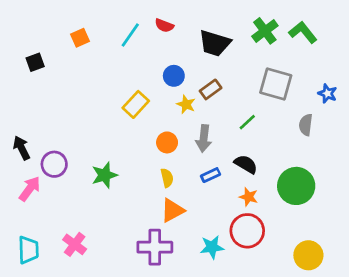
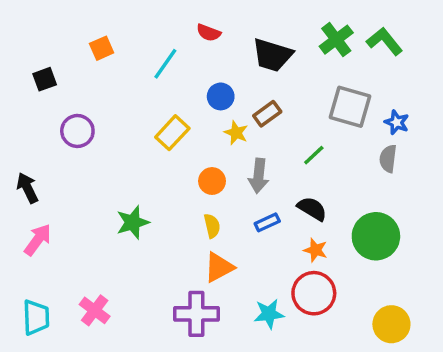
cyan line: (130, 35) -> (165, 64), moved
blue star: (327, 94) -> (397, 122), moved
purple circle: (54, 164) -> (77, 131), moved

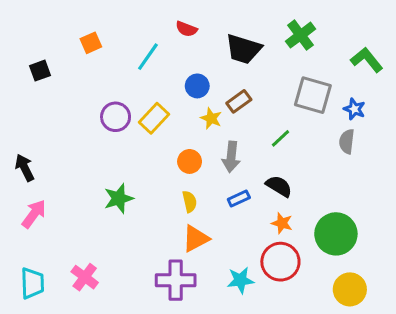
green L-shape: (385, 41) -> (367, 60), moved
purple circle: (77, 131) -> (116, 117), moved
green circle: (376, 236) -> (336, 234), moved

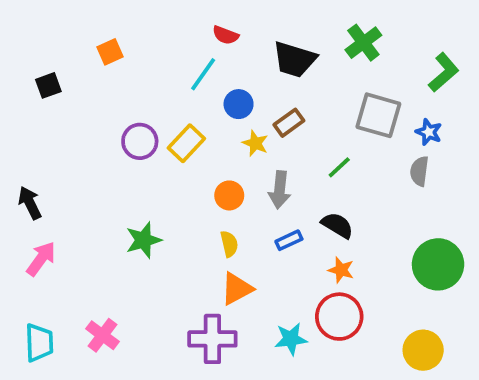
cyan line: (148, 57) -> (203, 74), moved
green L-shape: (367, 60) -> (444, 72), turned 88
green circle: (336, 234) -> (438, 264), moved

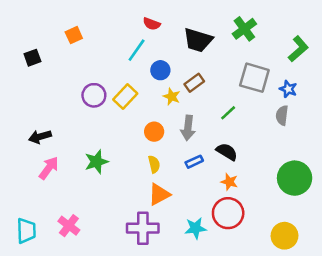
black arrow: (30, 203) -> (40, 137), moved, turned -80
pink arrow: (41, 259) -> (49, 168), moved

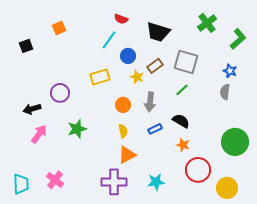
green cross: (244, 29) -> (207, 23), moved
gray square: (254, 78) -> (186, 62), moved
purple circle: (94, 95) -> (60, 93), moved
yellow rectangle: (125, 97) -> (100, 77), turned 30
red circle: (228, 213) -> (198, 170), moved

